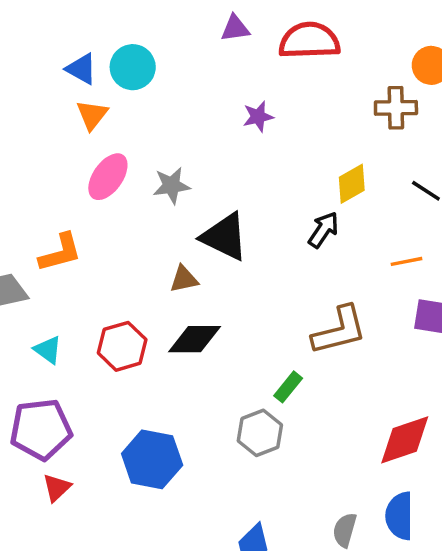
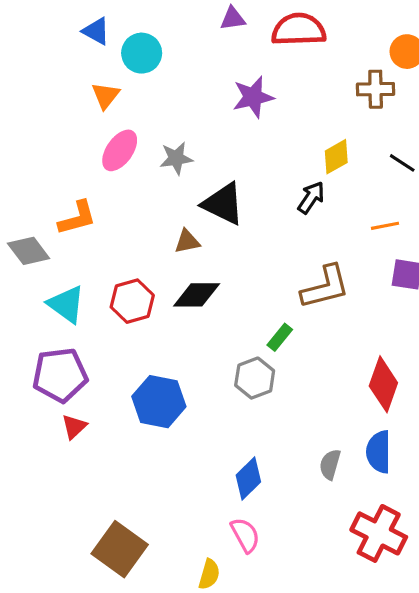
blue triangle: (81, 69) -> (96, 31), moved
purple star: (258, 117) -> (253, 97), size x1.5
cyan triangle: (48, 350) -> (66, 304), size x1.5
red diamond: (405, 440) -> (383, 384), turned -52

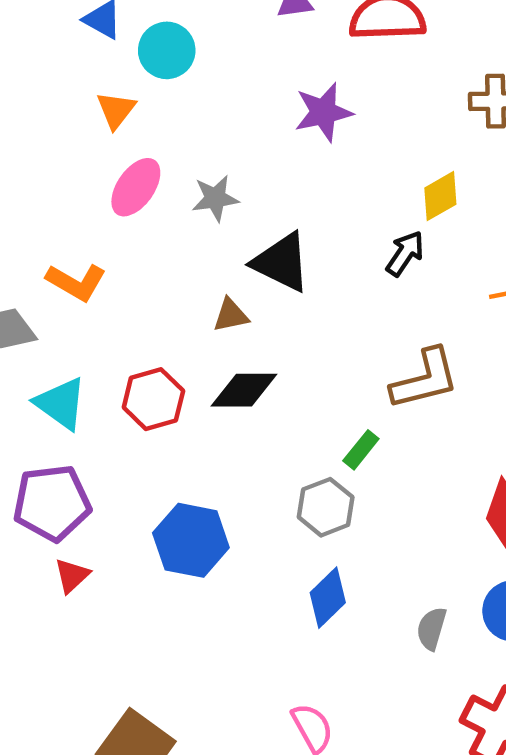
orange L-shape: (77, 218) -> (76, 282), turned 45
blue diamond: (248, 479) -> (328, 598), moved

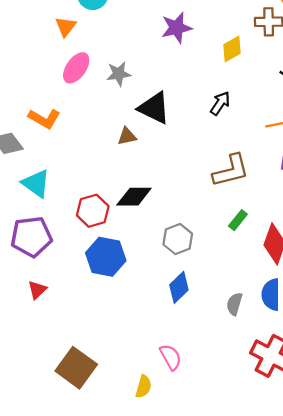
yellow diamond: (440, 196) -> (232, 49), moved
black diamond: (244, 390) -> (134, 197), moved
red hexagon: (153, 399) -> (93, 211), moved
green rectangle: (361, 450) -> (238, 220), moved
red triangle: (72, 576) -> (37, 290), moved

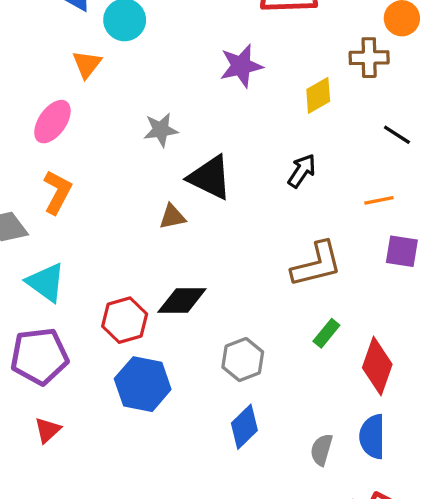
pink ellipse: (76, 68) -> (52, 122), moved
orange L-shape: (44, 119) -> (57, 192), turned -92

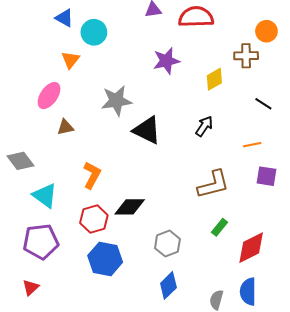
gray star: (161, 130) -> (116, 101), size x1.4
orange L-shape: (57, 192) -> (92, 175), moved
brown triangle: (172, 217) -> (65, 127), moved
red diamond: (377, 366) -> (251, 248), turned 44
red triangle: (48, 430) -> (31, 287), moved

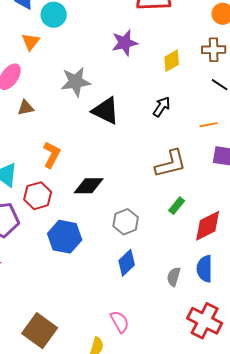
brown cross: (246, 56) -> (214, 50), moved
red hexagon: (94, 219) -> (38, 196), moved

